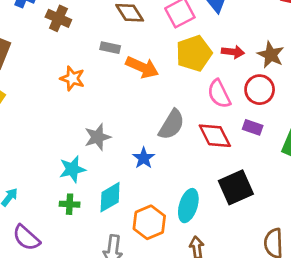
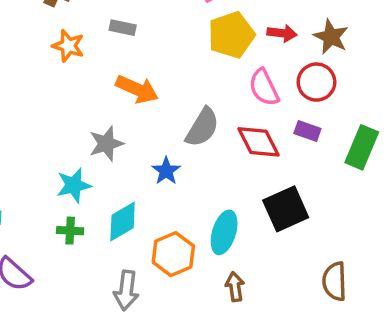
orange arrow: (142, 67) -> (137, 89), moved
orange star: (72, 78) -> (68, 46), moved

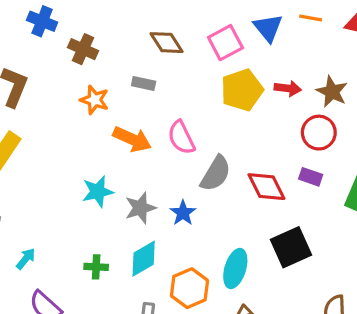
pink semicircle: (264, 87) -> (181, 138), moved
orange arrow: (137, 89) -> (132, 139), moved
gray star: (106, 144) -> (140, 208), moved
cyan star: (74, 185) -> (98, 192), moved

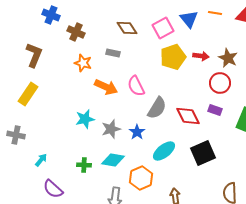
cyan diamond: (144, 259) -> (113, 160), turned 40
cyan ellipse: (235, 269) -> (164, 151), moved, turned 35

